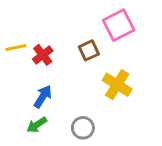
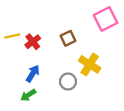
pink square: (119, 25) -> (106, 19), moved
gray circle: (83, 128) -> (68, 81), moved

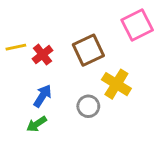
brown square: (68, 38) -> (88, 50), size x1.5

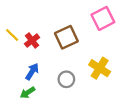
yellow line: (16, 47) -> (12, 35), turned 56
yellow cross: (116, 84) -> (100, 68), moved

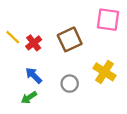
pink square: (103, 18) -> (108, 20), turned 35
blue arrow: (32, 72) -> (34, 75), turned -77

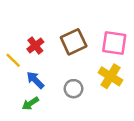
pink square: (108, 20) -> (114, 43), moved
yellow line: (13, 37) -> (13, 60), moved

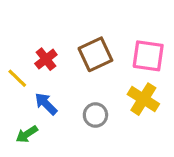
green arrow: (30, 103) -> (27, 134), moved

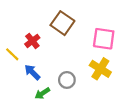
brown square: (95, 54) -> (62, 23), moved, turned -30
green arrow: (27, 134) -> (42, 93), moved

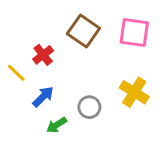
pink square: (104, 39) -> (134, 32), moved
blue arrow: (32, 72) -> (43, 97), turned 90

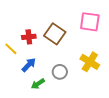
brown square: (83, 31) -> (55, 34), moved
red cross: (43, 55) -> (29, 37), turned 32

